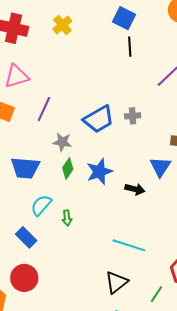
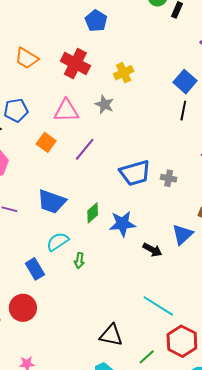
gray star: (62, 142) -> (104, 104), moved
cyan line: (129, 245) -> (158, 306), moved
black triangle: (117, 282) -> (111, 335), turned 35

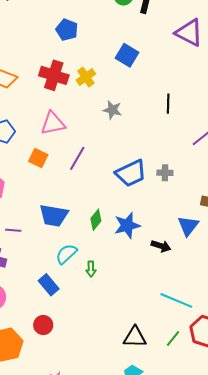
yellow cross: (124, 73) -> (86, 77), moved
blue square: (185, 82) -> (127, 55), moved
gray star: (104, 104) -> (112, 110), moved
red circle: (23, 308) -> (43, 325), size x0.7
green line: (147, 357) -> (173, 339), moved

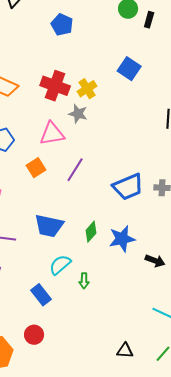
blue pentagon: (67, 30) -> (62, 25), moved
gray star: (112, 110) -> (78, 114), moved
orange square: (38, 158) -> (36, 168), turned 30
black triangle: (135, 337) -> (125, 351), size x0.7

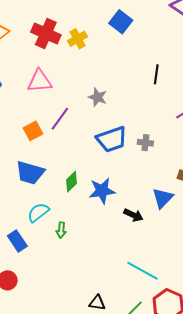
gray star: (78, 114) -> (98, 97), moved
orange square: (36, 168) -> (33, 131), moved

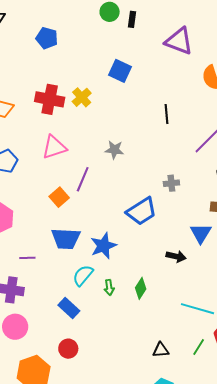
blue trapezoid: (112, 139) -> (141, 211), moved
green diamond: (72, 182) -> (141, 288), moved
blue star: (102, 191) -> (103, 246), moved

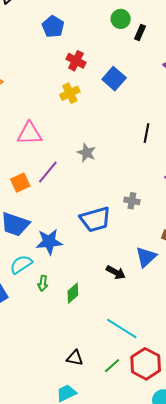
red cross: (50, 99) -> (76, 61), moved, size x0.7

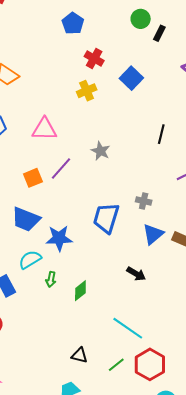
blue trapezoid: (95, 219) -> (106, 218), turned 120
blue triangle: (146, 257) -> (153, 234), moved
black arrow: (116, 272) -> (136, 274), moved

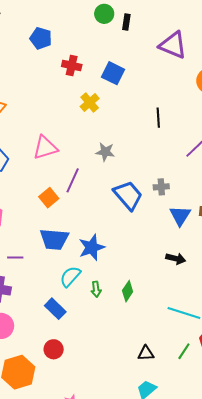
yellow cross: (87, 91) -> (90, 102), moved
blue trapezoid: (106, 218) -> (128, 195), moved, turned 140

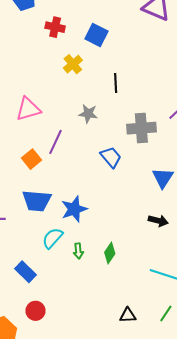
black line: (158, 118) -> (116, 83), moved
gray cross: (161, 187) -> (141, 128), moved, size x1.8
blue trapezoid: (128, 195) -> (111, 157), size x0.7
blue rectangle: (55, 309) -> (26, 272), moved

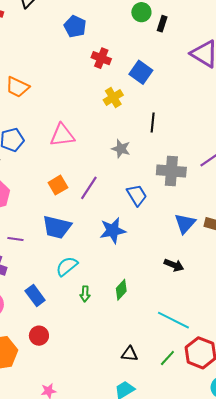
purple line: (55, 142) -> (89, 188), moved
blue star: (74, 209) -> (113, 231), moved
green arrow: (78, 251) -> (85, 294), moved

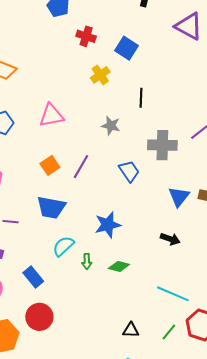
blue star: (113, 231) -> (108, 225), moved
green diamond: (121, 290) -> (119, 266), turned 65
green arrow: (85, 294) -> (87, 261), moved
red circle: (39, 336) -> (39, 317), size x1.4

